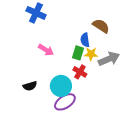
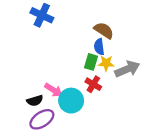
brown semicircle: (101, 26) -> (104, 30), moved
pink arrow: (46, 50) -> (54, 90), moved
purple ellipse: (65, 102) -> (42, 119), moved

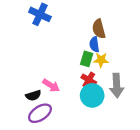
brown semicircle: (104, 30) -> (99, 29), turned -138
gray arrow: (127, 69) -> (117, 85), moved, turned 110
cyan circle: (71, 101) -> (92, 95), moved

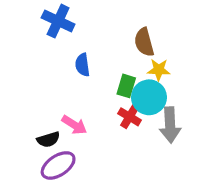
blue semicircle: (94, 44) -> (82, 65), moved
yellow star: (101, 60) -> (159, 70), moved
cyan circle: (92, 95) -> (149, 97), moved

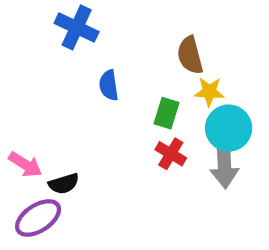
cyan circle: (149, 97) -> (229, 128), moved
pink arrow: (74, 125) -> (25, 164), moved
purple ellipse: (58, 165) -> (38, 218), moved

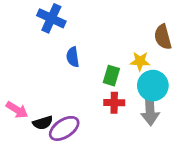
brown semicircle: (190, 55) -> (163, 37), moved
red cross: (171, 154) -> (114, 103), turned -30
purple ellipse: (38, 218) -> (64, 128), moved

